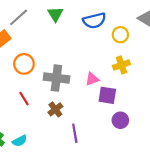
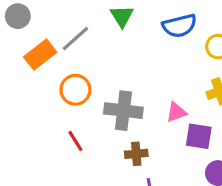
gray line: (19, 17) -> (75, 39), moved
brown cross: (55, 109) -> (136, 154), moved, turned 32

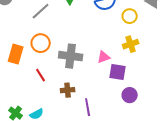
orange rectangle: (40, 55) -> (16, 54), moved, turned -36
brown cross: (136, 154) -> (68, 90), moved

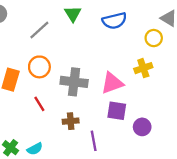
yellow circle: (130, 16) -> (154, 38), moved
pink triangle: (104, 57) -> (112, 83), size x1.5
purple square: (118, 72) -> (117, 111), moved

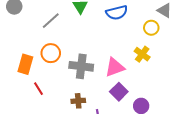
yellow cross: (143, 68) -> (142, 54), turned -35
red line: (39, 104) -> (39, 89), moved
purple square: (117, 111) -> (119, 92), turned 36

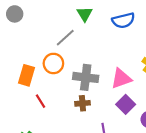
gray line: (51, 21) -> (65, 38), moved
brown cross: (78, 101) -> (82, 103), moved

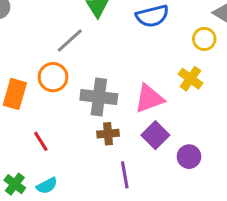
red line: (40, 101) -> (41, 141), moved
brown cross: (82, 103) -> (108, 134), moved

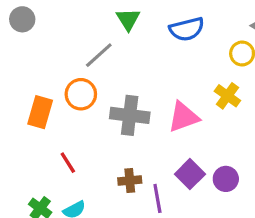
brown cross: (108, 134) -> (130, 181), moved
purple square: (155, 135) -> (190, 174), moved

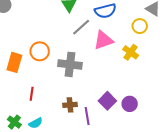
gray line: (99, 55) -> (81, 27), moved
pink triangle: (183, 117) -> (103, 40), moved
red line: (68, 163) -> (32, 94), turned 40

